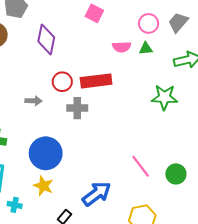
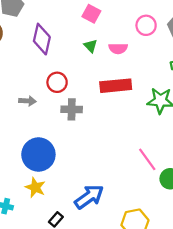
green triangle: (146, 49) -> (91, 46), moved, turned 48
red rectangle: (96, 81) -> (116, 86), moved
pink line: (141, 166) -> (147, 159), moved

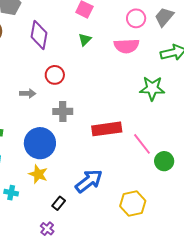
green triangle: (91, 46) -> (85, 40), turned 32
pink semicircle: (118, 48) -> (127, 46), moved, size x1.4
red rectangle: (116, 86) -> (107, 129), moved
gray cross: (72, 109) -> (63, 111), moved

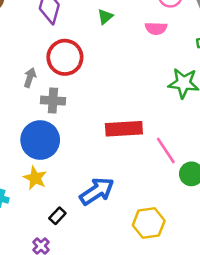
pink semicircle: (127, 46) -> (156, 28), size x0.7
red circle: (55, 75) -> (65, 57), size x1.5
gray arrow: (28, 93) -> (30, 78), turned -77
gray cross: (63, 111) -> (53, 101), moved

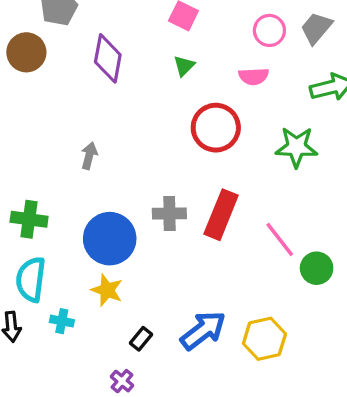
red circle: (65, 57) -> (216, 128), moved
gray cross: (53, 101) -> (169, 214), moved
red rectangle: (124, 129) -> (221, 215), turned -60
blue arrow: (97, 191) -> (203, 330), moved

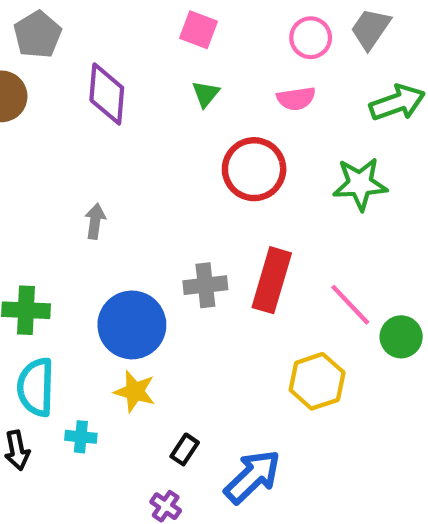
blue arrow: (203, 330) -> (252, 477), moved
yellow hexagon: (264, 339) -> (317, 381), moved

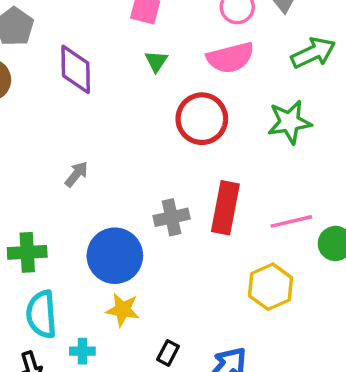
pink semicircle: (296, 99) -> (230, 58), size x1.5
gray arrow: (95, 221) -> (76, 174), turned 36
pink line: (350, 305) -> (291, 221), turned -54

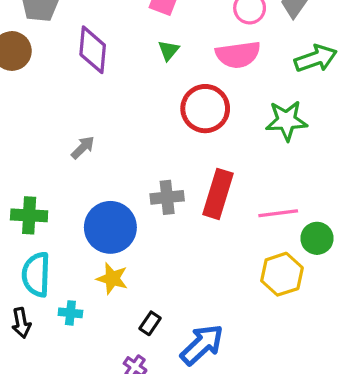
yellow hexagon: (270, 287) -> (282, 274), moved

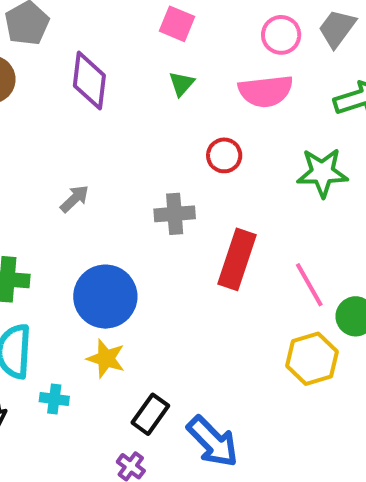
red circle: (205, 109) -> (224, 155), size x0.6
gray cross: (167, 197) -> (175, 214), moved
pink line: (278, 213) -> (309, 285), turned 66
black rectangle: (150, 323) -> (150, 414), size x1.4
blue arrow: (202, 345) -> (213, 442), turned 87

